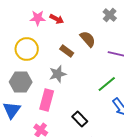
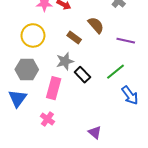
black rectangle: (80, 119) -> (82, 75), moved

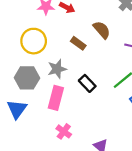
gray star: (65, 61) -> (57, 69), moved
pink cross: (47, 119) -> (64, 131), moved

